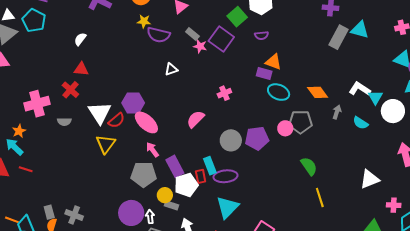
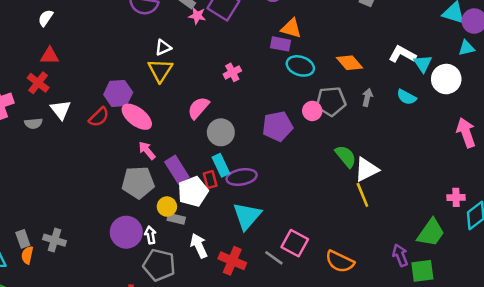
gray arrow: (337, 112) -> (367, 97), moved
white triangle: (100, 113) -> (61, 110), moved, size x0.7
gray circle: (231, 140) -> (221, 132), moved
yellow triangle: (106, 144) -> (160, 70), moved
white triangle: (370, 179) -> (366, 169), moved

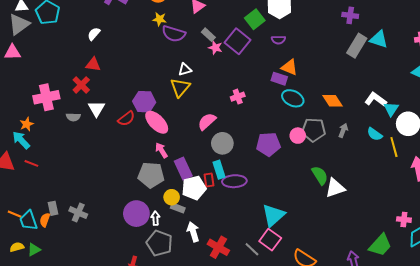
yellow line: (362, 195) -> (394, 147), moved
cyan triangle: (247, 216) -> (273, 215), moved
orange semicircle: (27, 255) -> (45, 220), moved

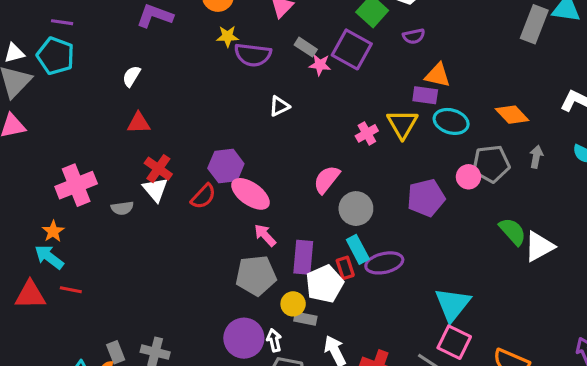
red cross: (81, 85) -> (158, 169), moved
yellow triangle: (180, 87) -> (402, 124), moved
purple rectangle: (183, 169) -> (303, 257), turned 40

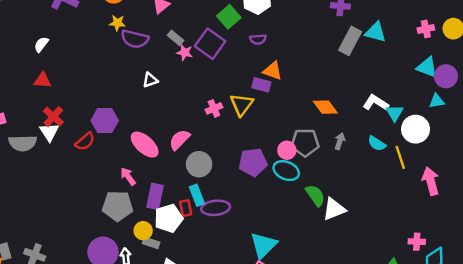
cyan ellipse: (451, 121) -> (286, 171), moved
pink ellipse: (250, 194) -> (145, 145), moved
gray semicircle: (122, 208) -> (23, 143), size x1.6

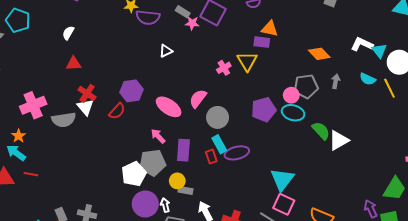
white pentagon: (169, 218) -> (134, 174), moved

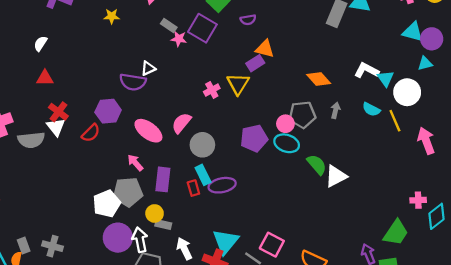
purple semicircle: (148, 17) -> (133, 82), moved
purple rectangle: (262, 42) -> (255, 63), turned -42
cyan triangle: (282, 179) -> (225, 242), moved
white arrow: (165, 205) -> (140, 240), size x1.5

